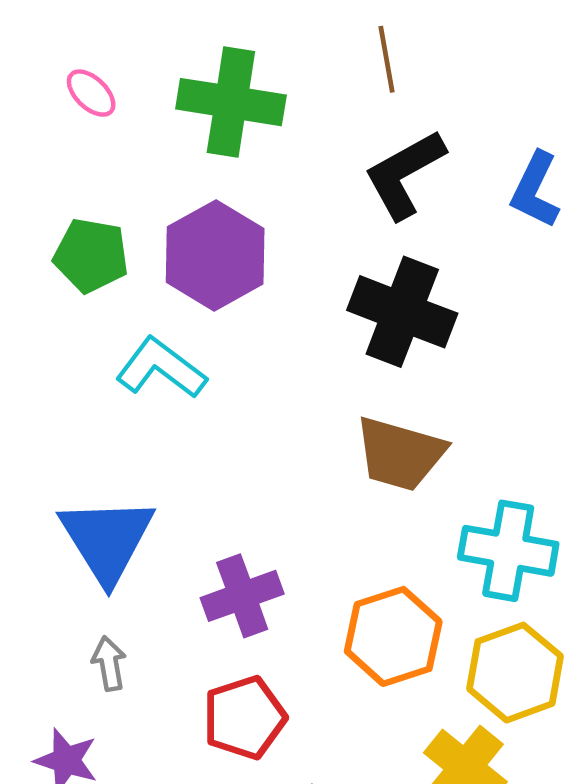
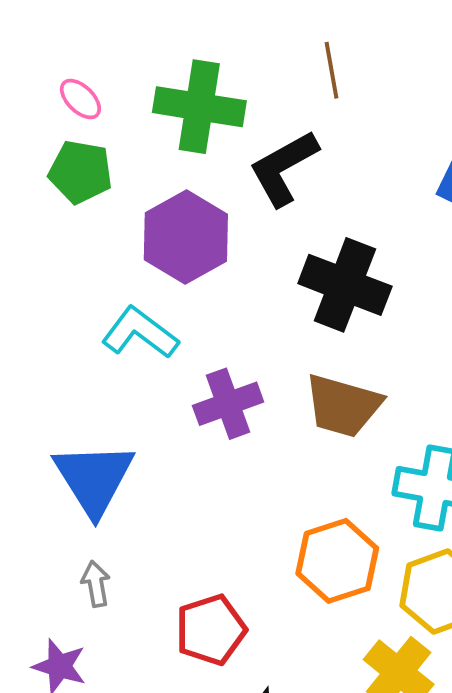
black L-shape: (404, 174) -> (284, 168), moved
green pentagon: (91, 255) -> (80, 172), moved
purple cross: (242, 596) -> (228, 404), moved

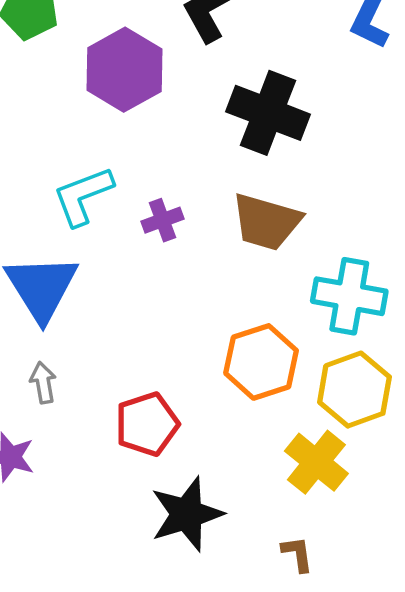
cyan L-shape: (140, 333) -> (83, 196), moved, turned -58
purple cross: (228, 404) -> (163, 220), size x0.7

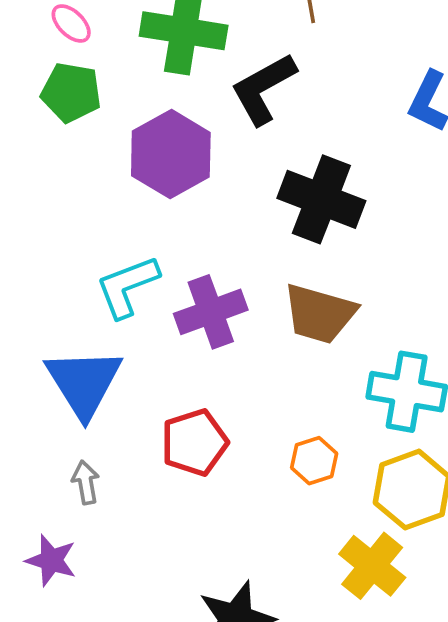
purple cross: (163, 220) -> (211, 312), size x1.6
orange hexagon: (261, 362) -> (314, 461), size x0.6
red pentagon: (147, 424) -> (194, 442), moved

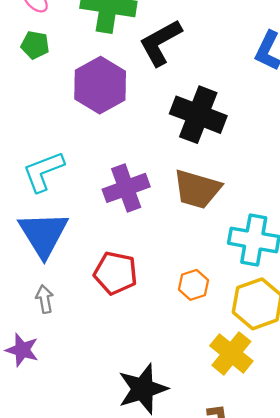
green pentagon: (71, 92) -> (35, 45), size x0.7
cyan L-shape: (127, 286) -> (43, 171), moved
red pentagon: (194, 442) -> (116, 273), turned 30

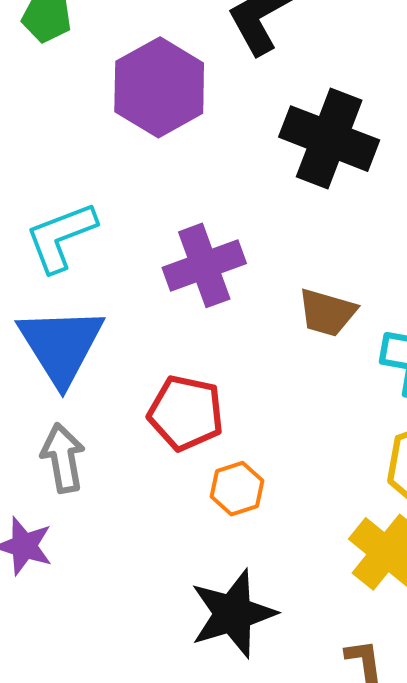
brown trapezoid: (197, 189) -> (327, 313), moved, size x0.7
orange hexagon: (194, 285) -> (237, 489), moved
gray arrow: (45, 299) -> (63, 458), size x1.4

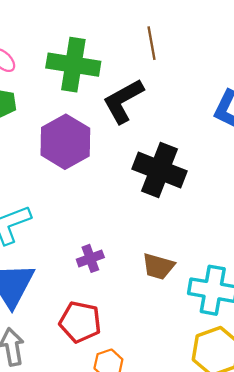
purple cross: (204, 265) -> (90, 258), moved, size x0.6

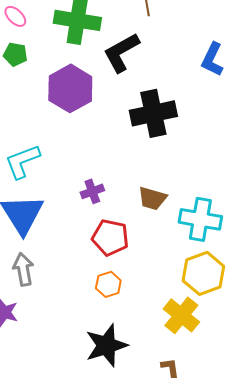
black cross: (159, 170) -> (153, 113), turned -33
red pentagon: (80, 322) -> (110, 237), moved

